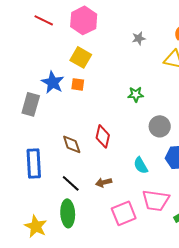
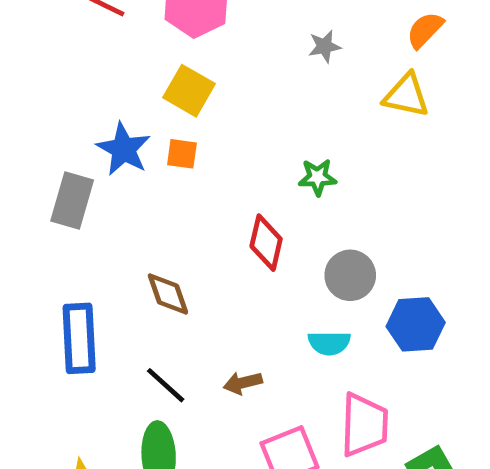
gray circle: (160, 126) -> (350, 275), moved
red diamond: (103, 136) -> (266, 243), moved
cyan semicircle: (141, 165) -> (329, 343), turned -60
pink trapezoid: (156, 200) -> (364, 425), turned -96

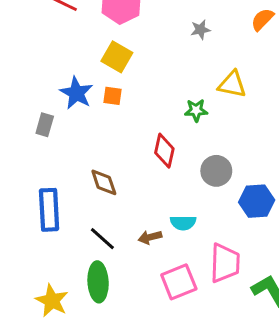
yellow triangle: (406, 95) -> (232, 84), moved
gray rectangle: (72, 201) -> (45, 125), size x0.7
cyan semicircle: (329, 343) -> (183, 223), moved

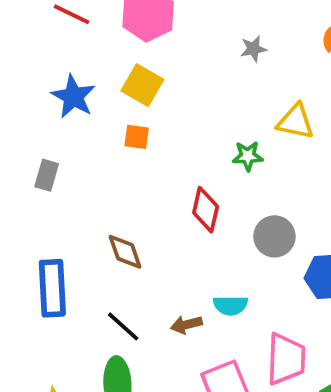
blue star: (76, 93) -> (73, 97), moved

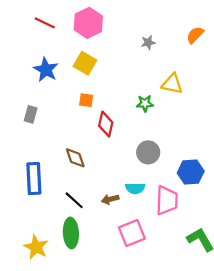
orange square: (137, 137) -> (86, 100), moved
red diamond: (206, 210) -> (106, 124), moved
gray circle: (274, 236) -> (148, 152), moved
pink trapezoid: (286, 359) -> (167, 200), moved

